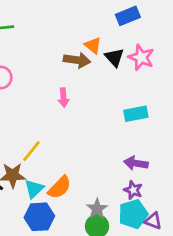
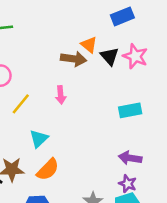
yellow line: (31, 151) -> (21, 104), moved
orange semicircle: (60, 187) -> (48, 169), moved
cyan triangle: (34, 189) -> (39, 139), moved

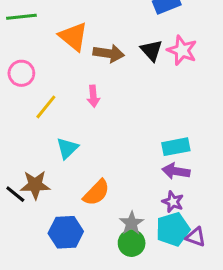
orange triangle: (89, 45) -> (73, 37), moved, size x1.5
cyan rectangle: (130, 110) -> (176, 147), moved
orange semicircle: (48, 169) -> (96, 193), moved

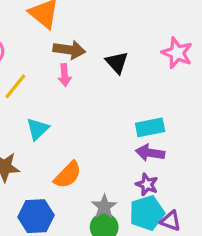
black triangle: (151, 50) -> (117, 62), moved
pink star: (182, 50) -> (177, 53), moved
brown arrow: (109, 53) -> (69, 50), moved

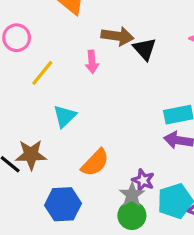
brown arrow: (69, 50) -> (117, 36), moved
purple star: (147, 184) -> (143, 180), moved

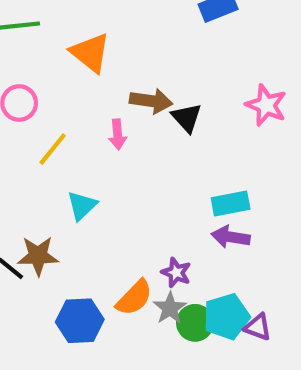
orange semicircle: (95, 163) -> (134, 298), moved
purple star: (143, 180) -> (176, 273), moved
green circle: (132, 216) -> (195, 323), moved

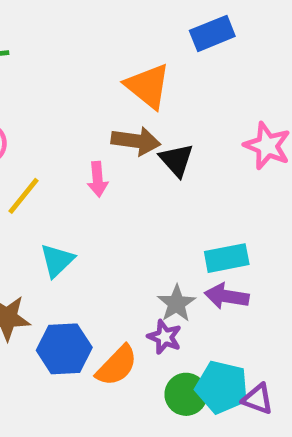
orange triangle: (90, 53) -> (148, 86), moved
gray star: (170, 308) -> (176, 303), moved
cyan pentagon: (226, 317) -> (222, 387), turned 30
blue hexagon: (80, 321) -> (64, 349), moved

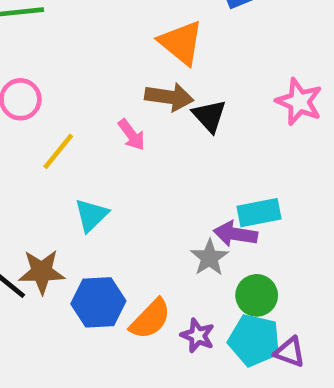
pink arrow: (98, 179) -> (131, 135), turned -32
purple arrow: (227, 296) -> (235, 234), moved
purple star: (165, 337) -> (198, 336), moved
green circle: (186, 394) -> (257, 295), moved

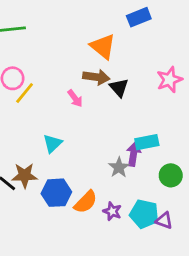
pink star: (299, 102) -> (169, 80), turned 30
yellow line: (58, 151) -> (25, 93), moved
purple arrow: (235, 234) -> (134, 154), turned 90
green circle: (257, 295) -> (171, 175), moved

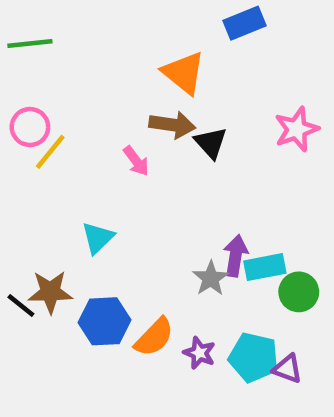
cyan rectangle: (147, 142) -> (265, 267), moved

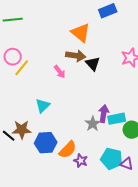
purple star: (199, 353) -> (81, 161), moved

